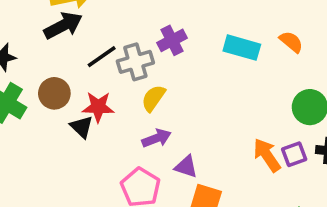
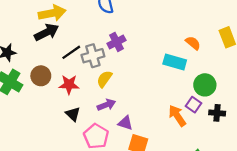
cyan rectangle: (242, 48) -> (175, 62), moved
black triangle: (82, 127) -> (73, 114), moved
purple square: (294, 154) -> (193, 105), moved, turned -35

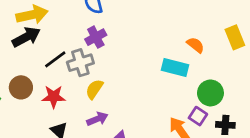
purple cross: (116, 42) -> (96, 37), moved

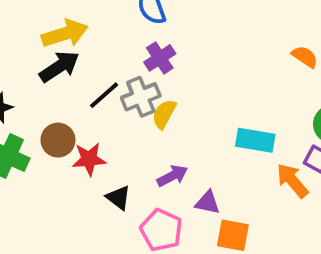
cyan rectangle: (175, 67) -> (255, 140), moved
yellow semicircle: (94, 89) -> (164, 114), moved
red star: (54, 97) -> (89, 159), moved

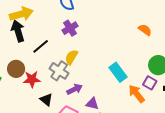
black arrow: (59, 67) -> (18, 31), turned -75
gray cross: (141, 97) -> (59, 71), moved, turned -36
cyan rectangle: (255, 140) -> (118, 72), turned 42

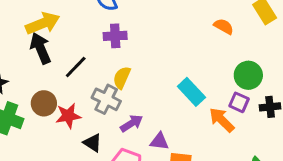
purple cross: (70, 28) -> (115, 36), turned 35

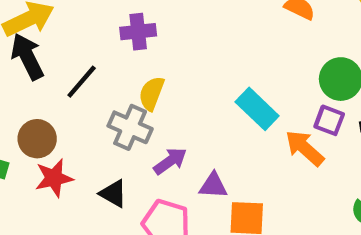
red star: (68, 116) -> (54, 178), moved

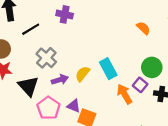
yellow semicircle: (151, 93) -> (82, 74), moved
purple triangle: (213, 186) -> (74, 106), moved
black triangle: (113, 194) -> (28, 86), size x1.5

